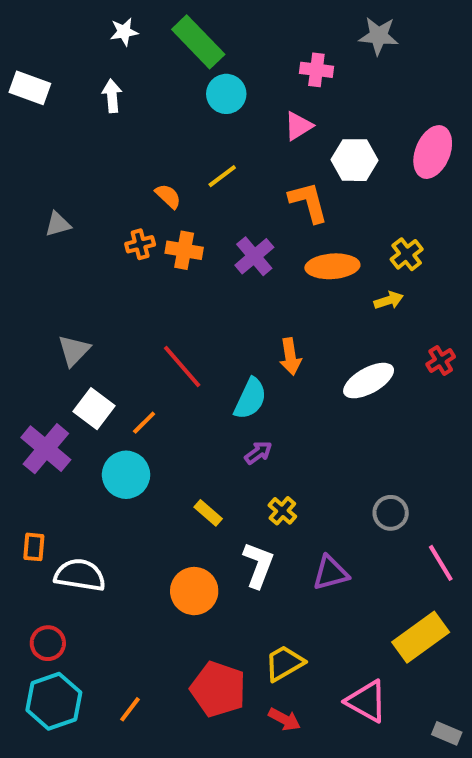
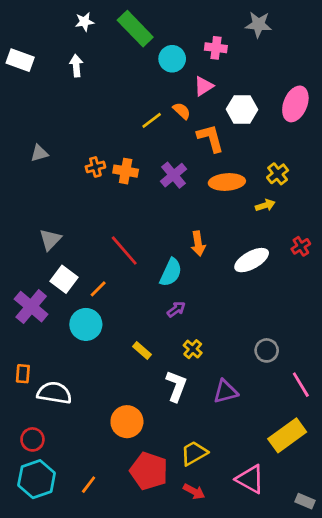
cyan circle: (226, 94) -> (172, 59), moved
orange semicircle: (168, 196) -> (182, 111), moved
orange circle: (194, 591) -> (127, 422), moved

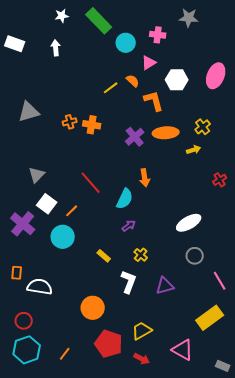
gray triangle: (39, 153) -> (29, 112), size x1.6
purple cross: (174, 175) -> (135, 137), moved
white ellipse: (252, 260) -> (189, 223), moved

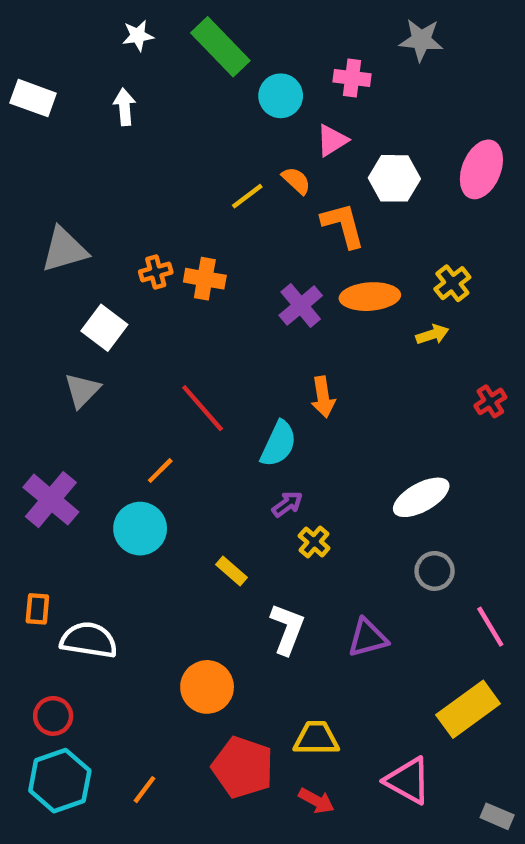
white square: (47, 204) -> (104, 328), moved
yellow cross: (141, 255) -> (314, 542), moved
yellow trapezoid: (142, 331) -> (316, 738), turned 30

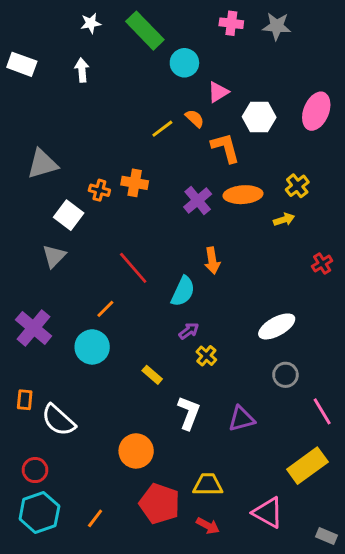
pink cross: (352, 78) -> (231, 23), moved
orange cross: (156, 272) -> (99, 190), moved, turned 30
white semicircle: (89, 640) -> (58, 420), turned -147

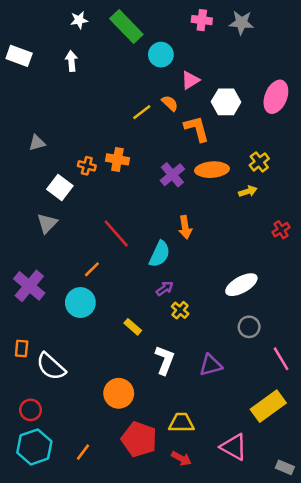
gray triangle: (42, 164) -> (37, 143), size x0.6

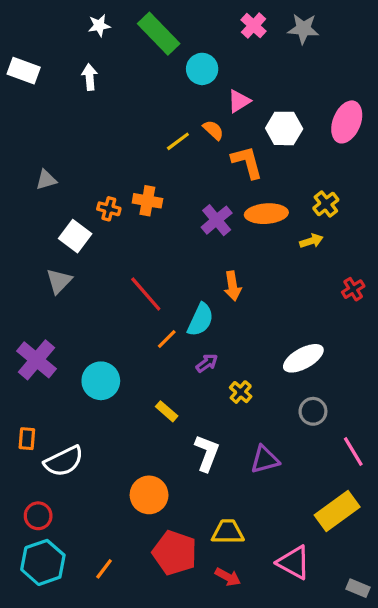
pink cross: (202, 20) -> (254, 26), turned 36
orange line: (92, 269) -> (167, 339), moved
yellow cross: (180, 310) -> (241, 392), moved
white semicircle: (51, 366) -> (64, 461), turned -68

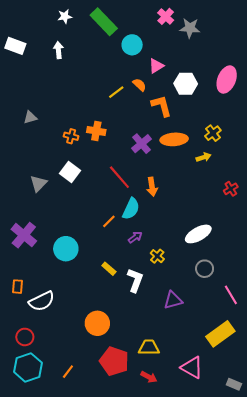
gray star: (303, 29) -> (190, 28), moved
white square: (75, 236) -> (70, 172), moved
red line: (146, 294) -> (119, 177), moved
white L-shape: (207, 453) -> (135, 280), moved

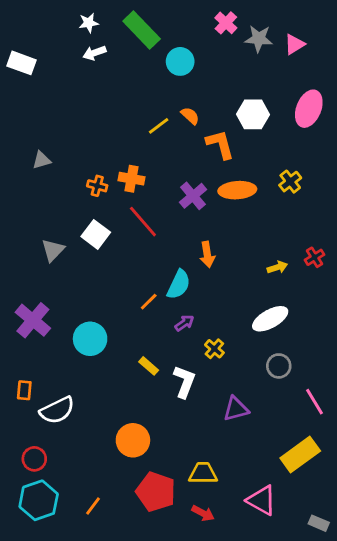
white arrow: (58, 50) -> (94, 53), moved, turned -105
pink triangle: (156, 66) -> (294, 44), moved
yellow arrow: (204, 157) -> (277, 267), moved
red line: (119, 177) -> (143, 222), moved

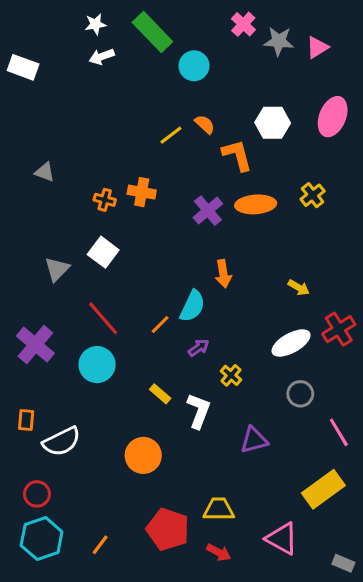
gray triangle: (41, 160) -> (45, 172), turned 36
red line: (143, 222) -> (103, 318), moved
red cross: (314, 257) -> (339, 329), moved, size x1.5
yellow arrow: (277, 267) -> (299, 288), turned 48
orange circle: (133, 440) -> (143, 455), moved

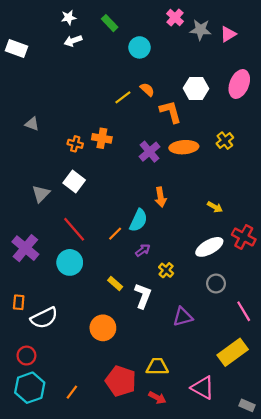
green rectangle: (152, 32) -> (110, 23), size x0.6
red cross: (339, 329) -> (244, 237), turned -30

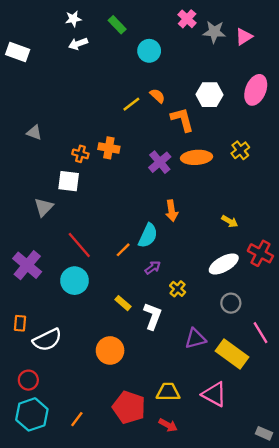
white square: (74, 182) -> (69, 181), moved, turned -30
yellow rectangle: (233, 352) -> (232, 354), moved, turned 72
pink triangle: (203, 388) -> (214, 394), moved

